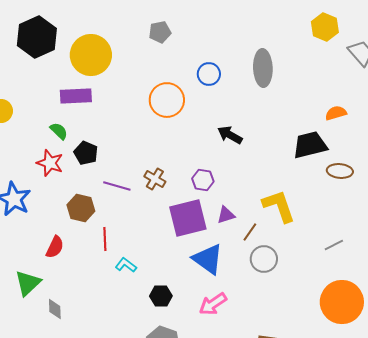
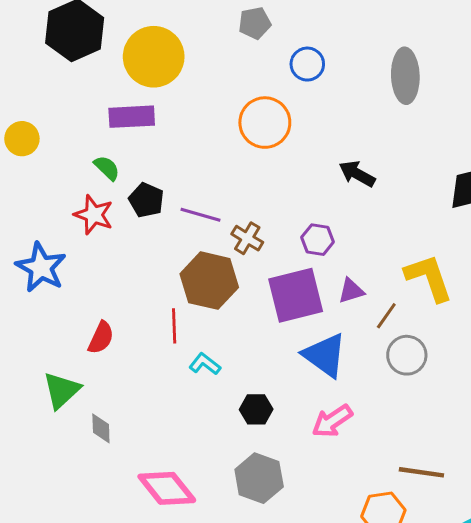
blue circle: (209, 74) -> (307, 64), moved
purple line: (117, 186) -> (200, 215), moved
brown hexagon: (81, 208) -> (209, 281), moved, size x1.4

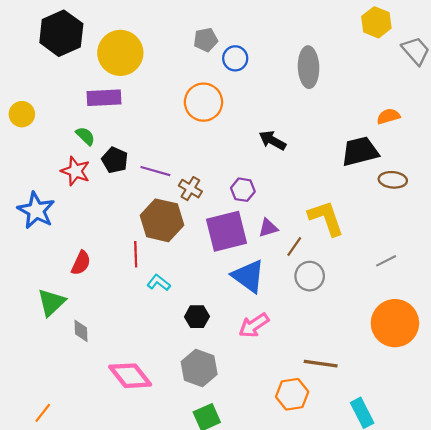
gray pentagon: (255, 23) -> (206, 40), moved

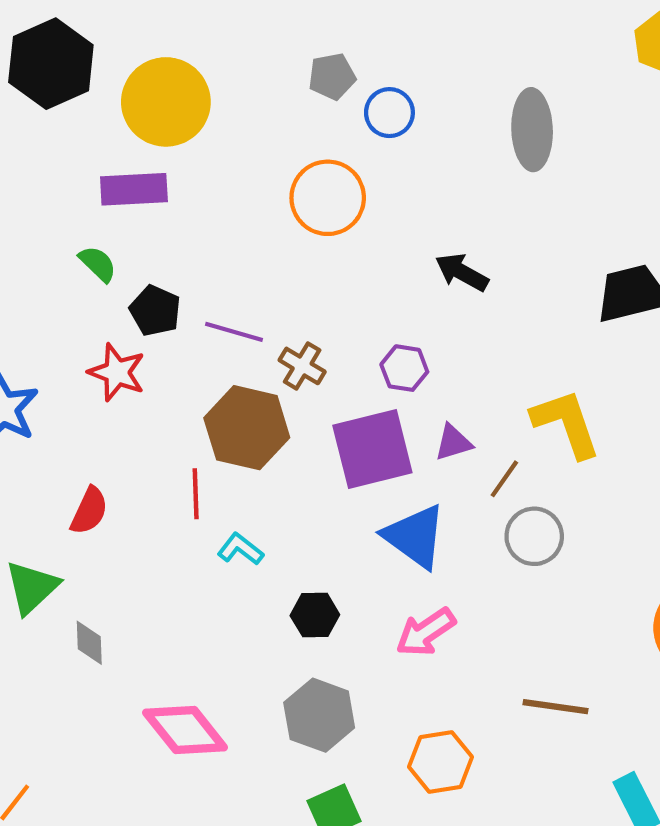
red star: (75, 171) -> (117, 372), moved
orange hexagon: (292, 394) -> (441, 762), moved

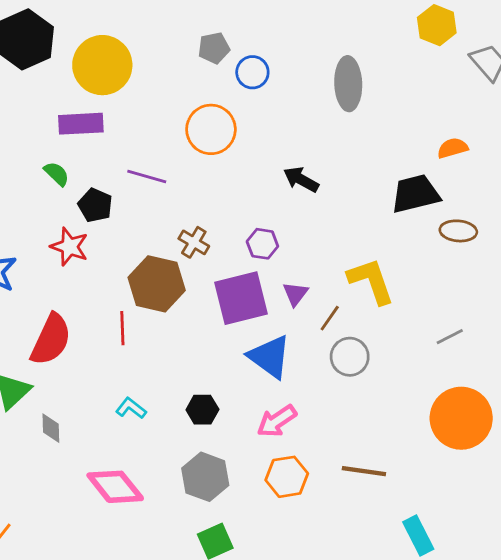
purple line: (234, 332) -> (147, 177), moved
purple triangle: (453, 443) -> (295, 294), turned -36
red semicircle: (89, 511) -> (51, 340), size x1.6
cyan L-shape: (240, 549) -> (131, 408), moved
orange hexagon: (441, 762) -> (287, 477), moved

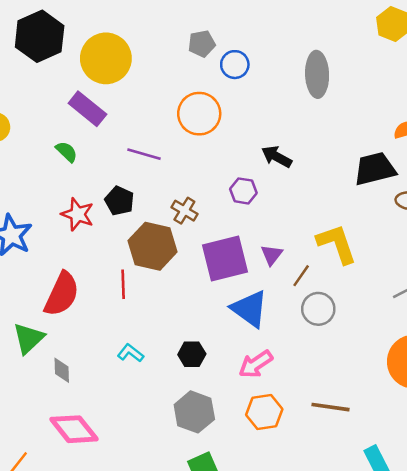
purple rectangle: (81, 124) -> (87, 109), turned 42
black pentagon: (95, 205) -> (119, 201), moved
purple hexagon: (262, 244) -> (243, 191), moved
pink diamond: (115, 487) -> (74, 429), moved

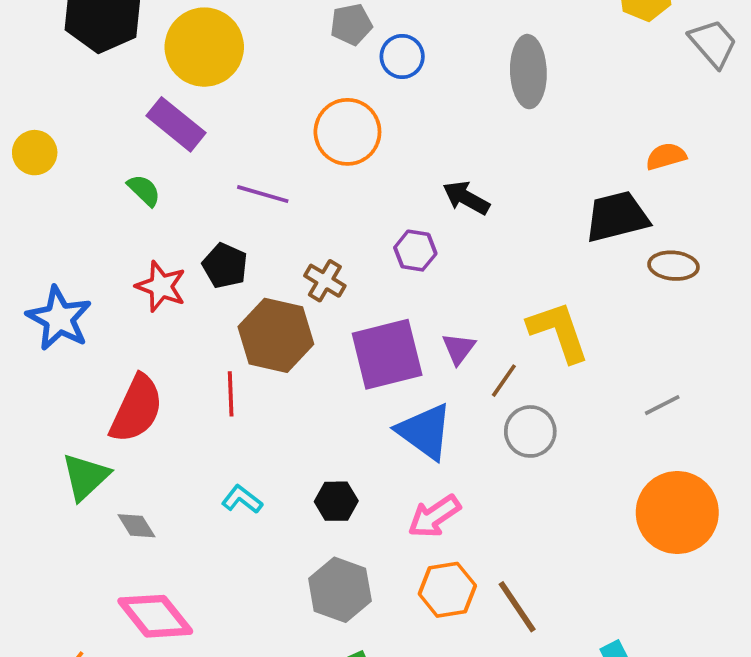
gray diamond: (62, 370) -> (136, 526), turned -30
brown line: (331, 407) -> (517, 607), moved, turned 48

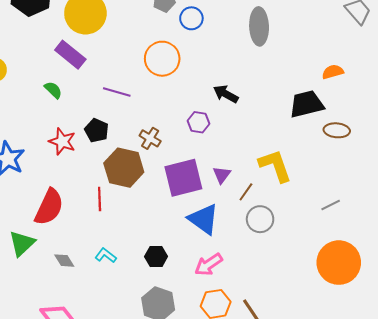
gray diamond: (136, 526) -> (64, 261), moved

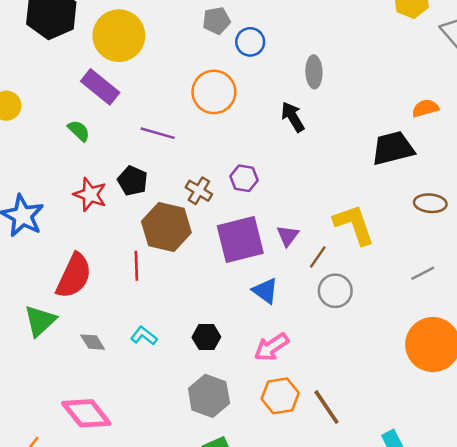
gray ellipse: (259, 26) -> (314, 72), moved, size x0.7
black arrow: (226, 94) -> (293, 117), moved, turned 30
purple hexagon: (198, 122) -> (244, 178), moved
brown ellipse: (337, 130) -> (430, 203), moved
blue triangle: (204, 219) -> (265, 291), size x0.7

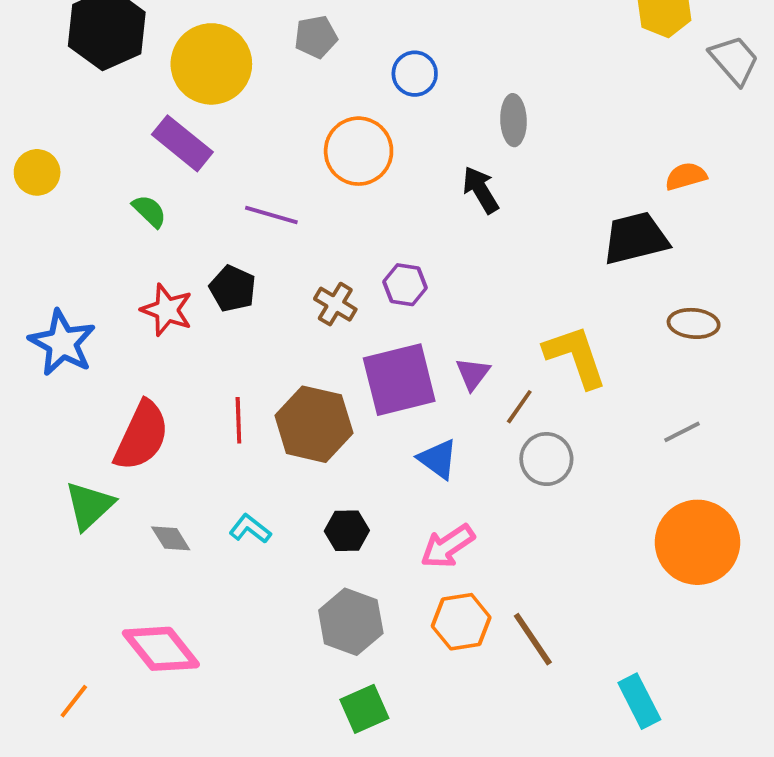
gray pentagon: (216, 21) -> (316, 37), moved
brown hexagon: (166, 227) -> (314, 424), moved

